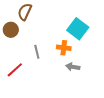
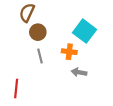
brown circle: (11, 30) -> (38, 32), moved
red line: (15, 70) -> (16, 89), moved, turned -42

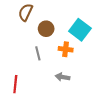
brown circle: (38, 32) -> (46, 29), moved
gray arrow: (79, 72) -> (63, 77), moved

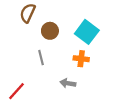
orange cross: (66, 49) -> (81, 59), moved
red line: (15, 84) -> (16, 91), turned 36

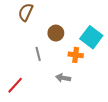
brown circle: (50, 31) -> (56, 33), moved
cyan square: (87, 32) -> (91, 37), moved

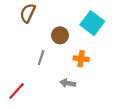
cyan square: (91, 37) -> (92, 23), moved
gray line: (38, 54) -> (41, 58), turned 32

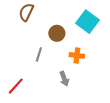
gray arrow: (68, 83) -> (64, 79), turned -120

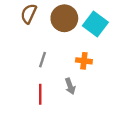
brown circle: (57, 33) -> (64, 18), moved, size x1.5
red line: (16, 86) -> (40, 94), moved, turned -42

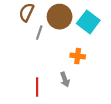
gray line: (42, 60) -> (39, 33), moved

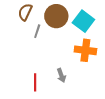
orange cross: (78, 56) -> (85, 50), moved, size x1.5

